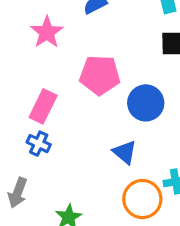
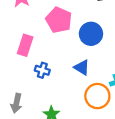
pink pentagon: (100, 75) -> (59, 20), turned 30
blue cross: (39, 144) -> (42, 70), moved

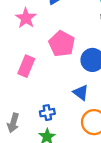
blue cross: (42, 70) -> (47, 113), moved, turned -32

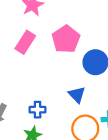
pink rectangle: (26, 66) -> (25, 42), moved

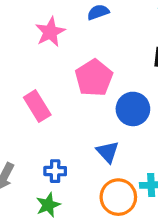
pink rectangle: (25, 42) -> (37, 106), moved, turned -65

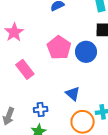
pink star: (50, 32) -> (14, 32), moved
blue circle: (133, 109) -> (86, 52), moved

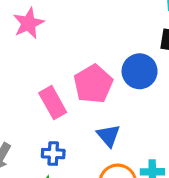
pink pentagon: (59, 48) -> (93, 84), moved
pink rectangle: (25, 69) -> (53, 103), moved

